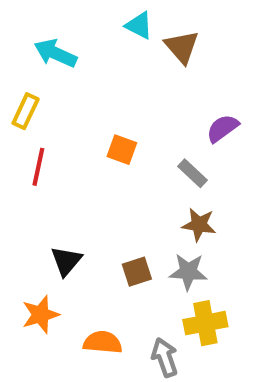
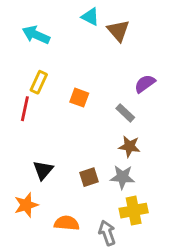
yellow rectangle: (26, 111) -> (39, 82), moved

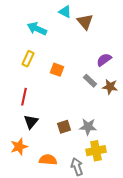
cyan arrow: (36, 35) -> (37, 29), moved
red line: (25, 109) -> (24, 97), moved
brown star: (129, 146) -> (110, 87), moved

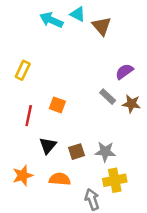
cyan arrow: (37, 29) -> (51, 20), moved
yellow rectangle: (28, 59) -> (23, 70), moved
orange square: (57, 70) -> (57, 105), moved
black triangle: (31, 122) -> (48, 146), moved
orange semicircle: (48, 160) -> (60, 179), moved

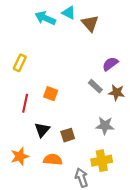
gray star: (105, 152) -> (105, 126), moved

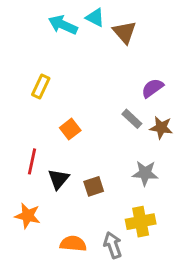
yellow rectangle: (20, 63) -> (41, 87), moved
orange square: (51, 94) -> (70, 129), turned 32
red line: (25, 103) -> (32, 161), moved
orange star: (20, 156) -> (28, 216), turned 30
orange semicircle: (53, 160) -> (73, 244), moved

